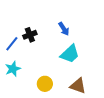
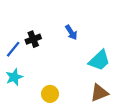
cyan trapezoid: (70, 54) -> (99, 60), moved
brown triangle: (78, 86) -> (99, 93), moved, turned -42

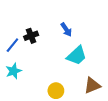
cyan trapezoid: (99, 60) -> (77, 55), moved
yellow circle: (50, 94) -> (56, 91), moved

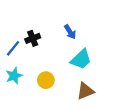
brown triangle: (92, 85) -> (85, 91), moved
yellow circle: (56, 91) -> (46, 80), moved

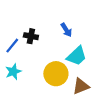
black cross: (33, 38) -> (31, 36), turned 32
yellow circle: (46, 80) -> (56, 74), moved, size x1.5

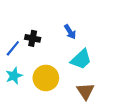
yellow circle: (56, 74) -> (46, 78), moved
brown triangle: (81, 86) -> (85, 91), turned -42

